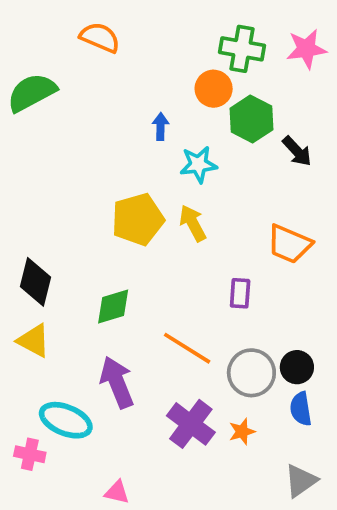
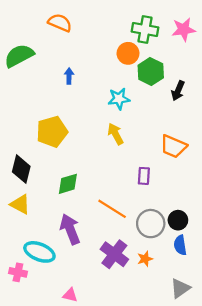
blue arrow: (161, 127) -> (69, 76), moved
black arrow: (297, 151) -> (178, 91), turned 66
yellow pentagon: (138, 219) -> (52, 132), moved

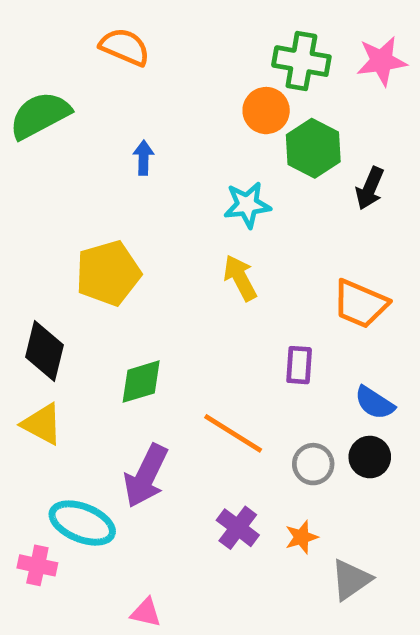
gray circle: (151, 224) -> (313, 464), size x0.7
purple arrow: (70, 229) -> (146, 476), turned -132
blue semicircle: (180, 245) -> (374, 403), moved, turned -48
purple cross: (114, 254) -> (238, 528), size x0.7
gray triangle: (180, 288) -> (351, 580), moved

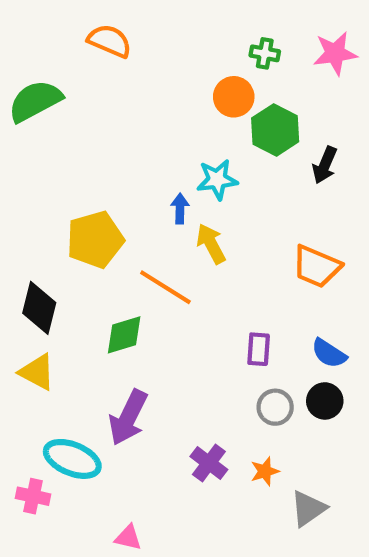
green cross: (301, 61) -> (265, 53), size x0.6
blue arrow: (144, 158) -> (180, 209), moved
purple rectangle: (299, 365) -> (259, 349), moved
orange line: (233, 433) -> (165, 287), moved

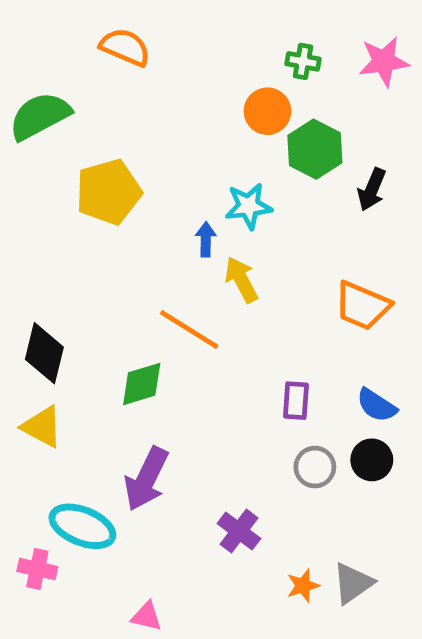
yellow pentagon: (95, 240) -> (109, 192), moved
orange star: (265, 471) -> (303, 586), moved

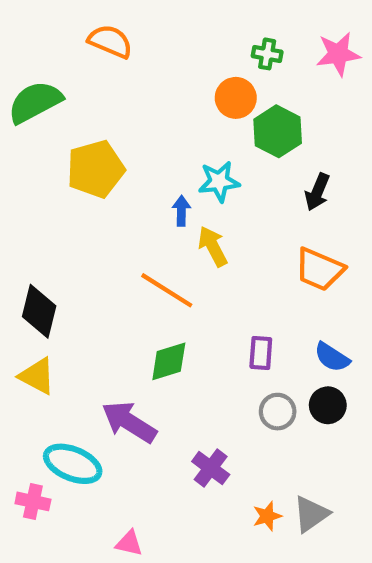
black arrow: (372, 189) -> (317, 192), moved
green diamond: (142, 384) -> (169, 361), moved
purple arrow: (146, 479) -> (129, 422), turned 96

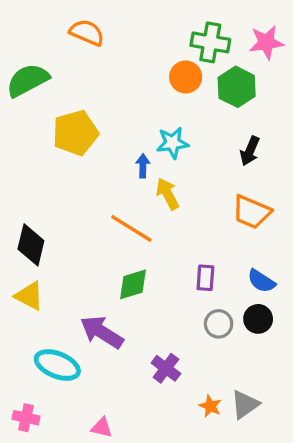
green cross: (267, 54) -> (210, 42), size x1.6
green hexagon: (278, 131) -> (237, 87), moved
pink cross: (33, 501) -> (26, 418), moved
orange star: (267, 516) -> (210, 406), turned -30

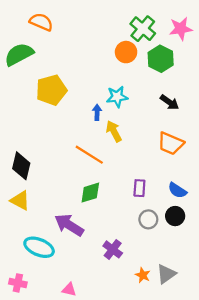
orange semicircle: (87, 33) -> (41, 22), moved
green cross: (210, 42) -> (143, 29), turned 30
black arrow: (250, 151) -> (170, 102), turned -78

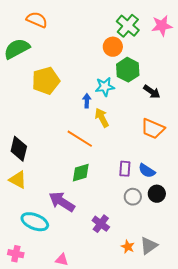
green hexagon: (161, 59) -> (128, 70), moved
blue semicircle: (177, 190) -> (147, 171), moved

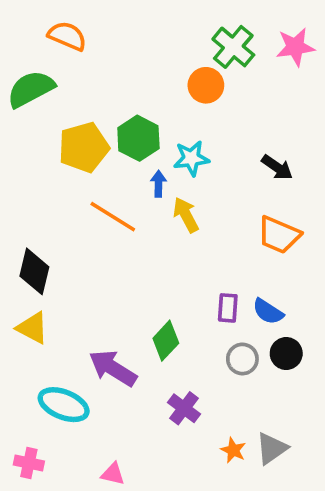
green hexagon: (128, 70) -> (138, 138), moved
orange line: (80, 139) -> (113, 217), moved
green diamond: (81, 173) -> (166, 341), moved, turned -30

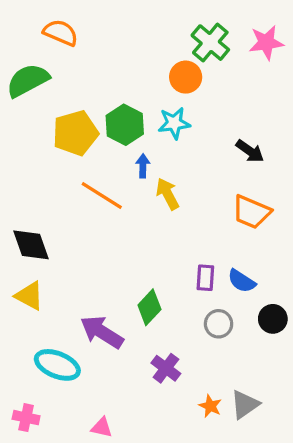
cyan star: (191, 158) -> (174, 123), moved
black diamond: (34, 271) -> (31, 245), turned -33
black circle: (286, 354) -> (273, 319), moved

